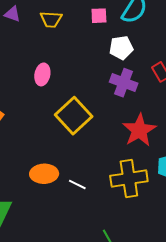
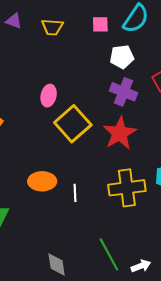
pink ellipse: (42, 74) -> (49, 96), moved
red star: (139, 130) -> (120, 133), moved
white line: (77, 185) -> (75, 193), turned 60

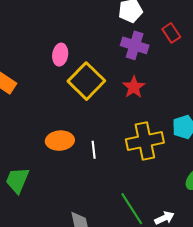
red star: (120, 133) -> (134, 87), size x0.7

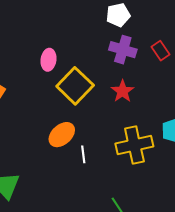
red rectangle: (171, 33) -> (160, 51), moved
orange ellipse: (60, 141) -> (62, 135), moved, turned -36

